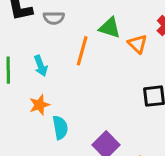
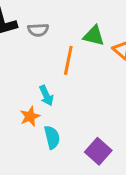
cyan arrow: (41, 66) -> (46, 96), moved

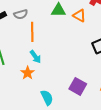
orange line: (68, 60) -> (32, 32), moved
cyan semicircle: (52, 137) -> (47, 98), moved

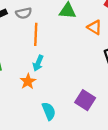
orange triangle: (79, 16) -> (94, 27), moved
cyan arrow: (35, 57) -> (38, 63), turned 56

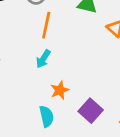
orange star: (28, 81) -> (60, 90), moved

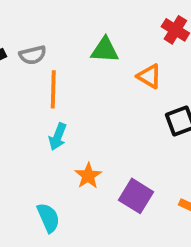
cyan semicircle: (47, 116) -> (48, 218), moved

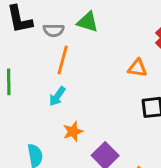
green triangle: (105, 50) -> (88, 22), moved
orange triangle: (149, 76) -> (137, 68), turned -36

